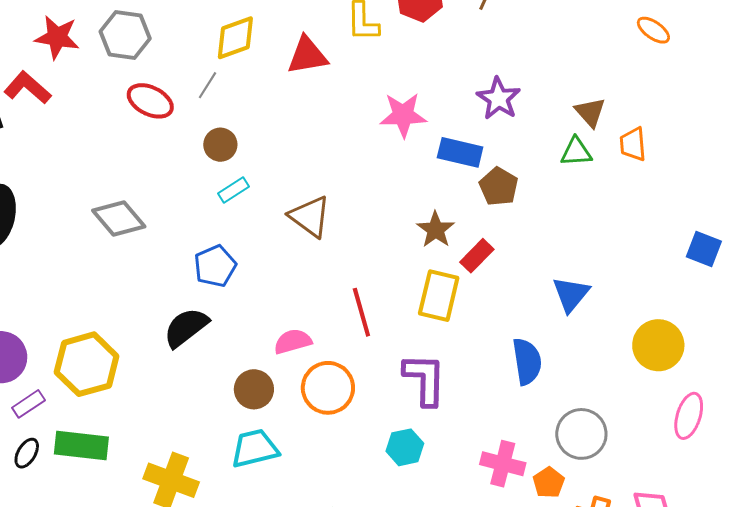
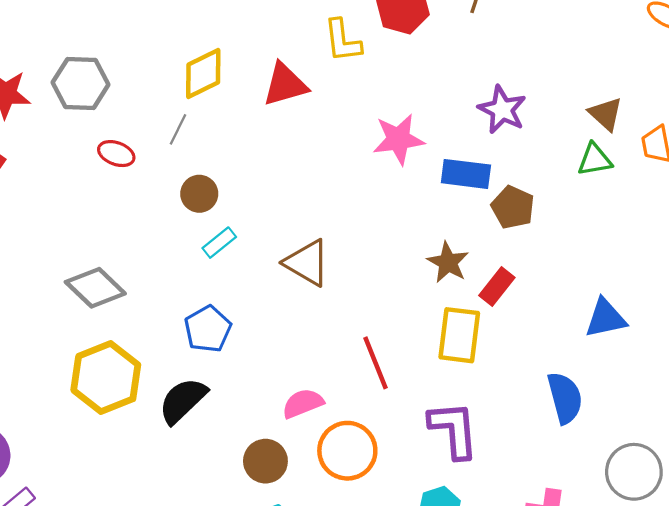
red ellipse: (150, 101) -> (116, 154), size x0.7
blue triangle: (571, 294) -> (606, 318), turned 45
yellow hexagon: (87, 364) -> (106, 377), moved

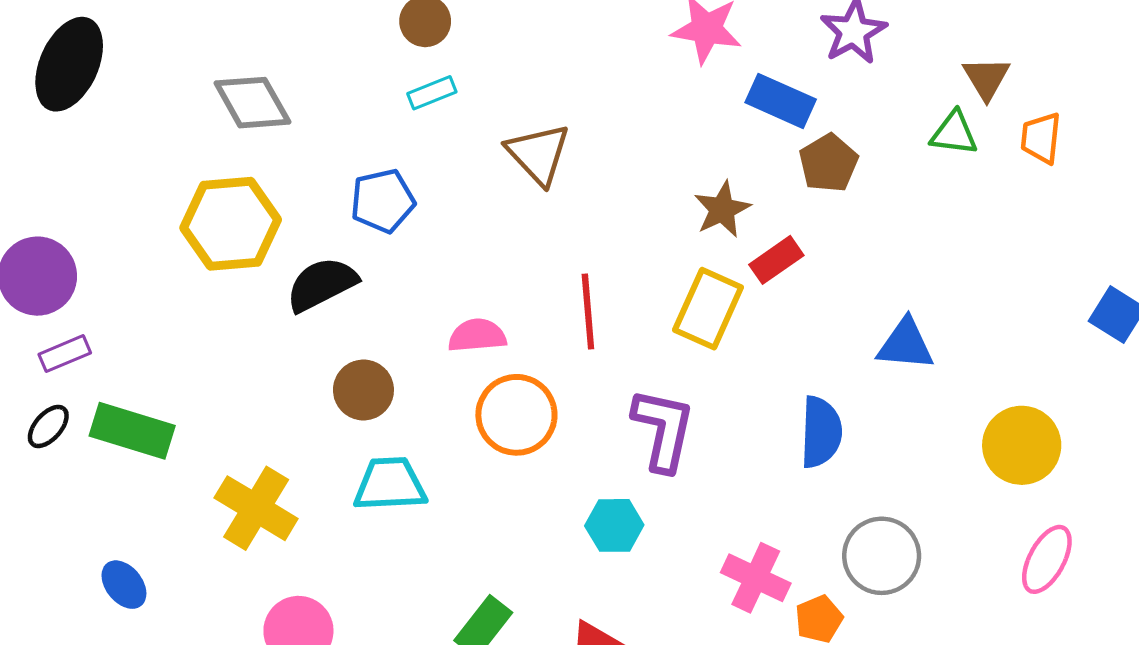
brown circle: (265, 461) -> (363, 390), moved

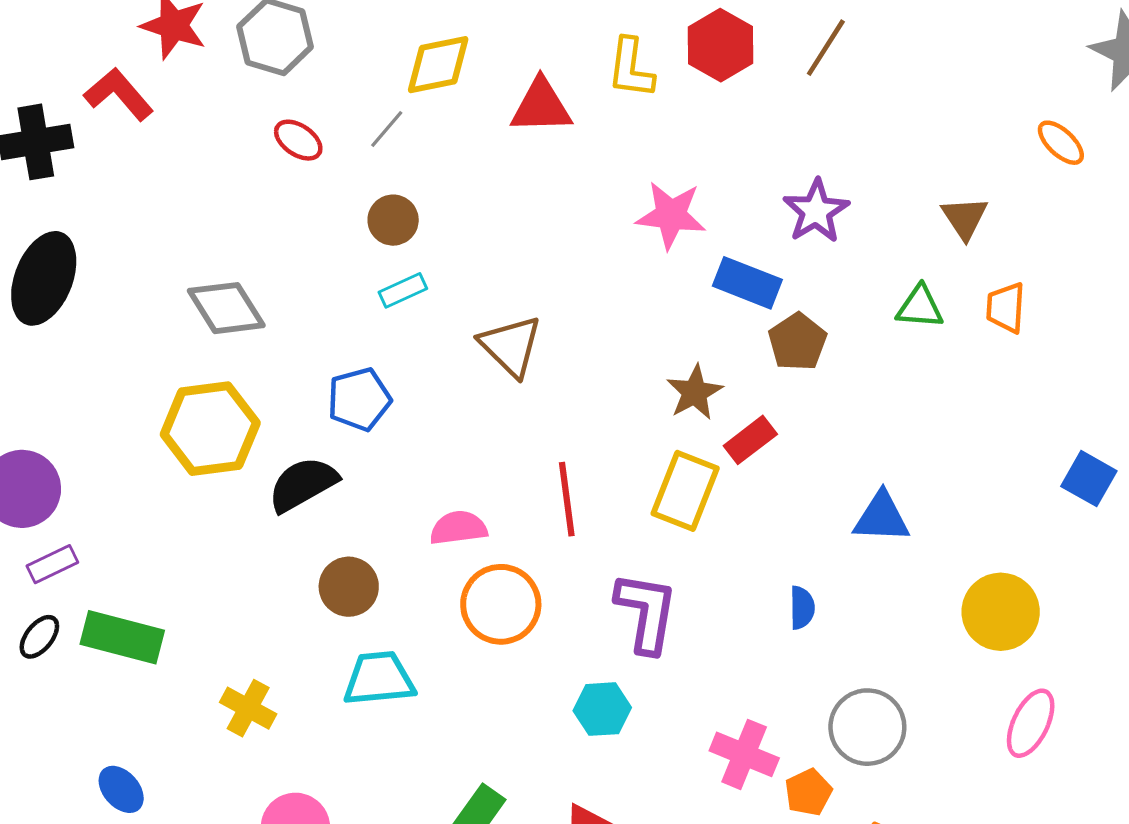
brown triangle: (986, 78) -> (965, 218), moved
blue semicircle: (821, 432) -> (802, 608), size x0.6
yellow cross: (256, 508) -> (248, 708), size x0.7

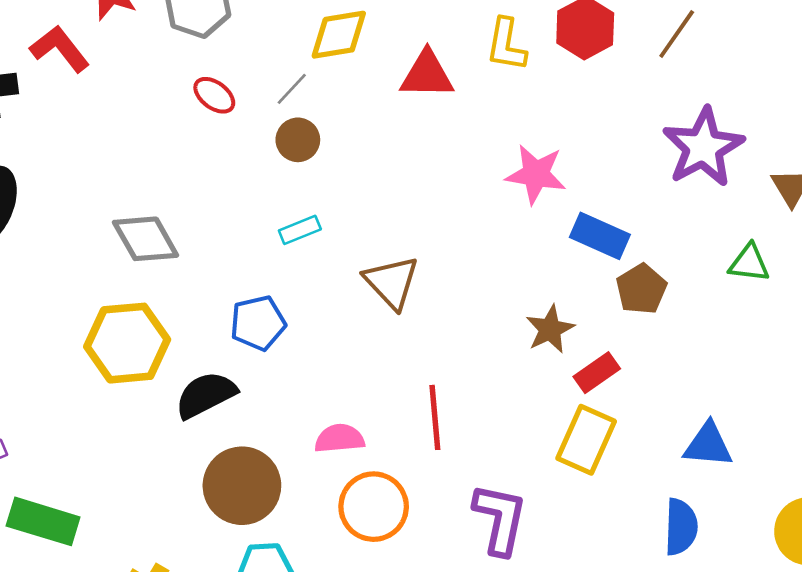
purple star: (816, 211) -> (703, 147), moved, size x1.4
brown circle: (393, 220) -> (298, 140), moved
yellow rectangle: (685, 491) -> (586, 440), moved
brown circle: (349, 587) -> (242, 486), size x1.5
blue semicircle: (802, 608) -> (681, 527), moved, size x1.5

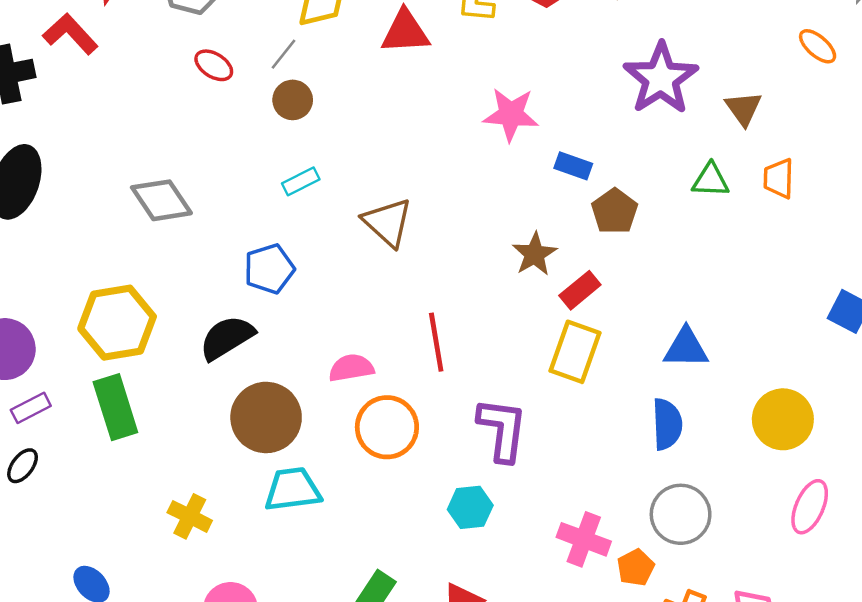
blue rectangle: (600, 236) -> (573, 166), size x0.7
yellow hexagon: (127, 343) -> (117, 323), moved
green rectangle: (43, 521) -> (115, 407), moved, turned 60

